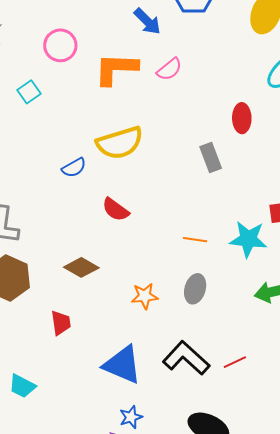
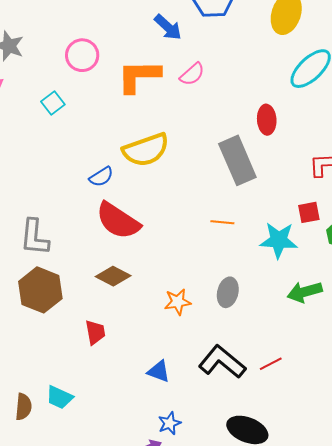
gray rectangle: (211, 158) -> (237, 160), size x1.6
red semicircle: (116, 210) -> (118, 221), moved, size x1.6
orange line: (195, 240) -> (222, 222), moved
blue triangle: (122, 365) -> (159, 371), size x0.6

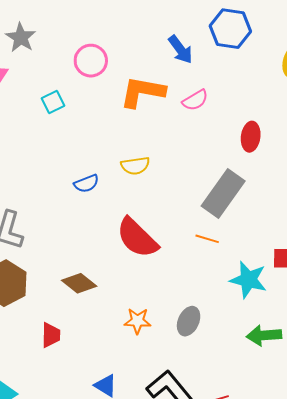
red ellipse: (267, 120) -> (251, 137), moved
yellow semicircle: (146, 150) -> (135, 166), size x0.6
gray rectangle: (237, 160) -> (223, 193), turned 48
red semicircle: (118, 221) -> (137, 238), moved
orange line: (222, 222) -> (207, 239), moved

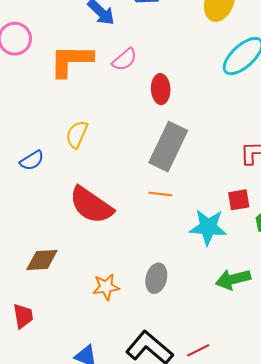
red ellipse: (251, 137) -> (161, 89), moved
yellow semicircle: (135, 166) -> (77, 134), turned 132
brown diamond: (79, 283) -> (42, 260), turned -32

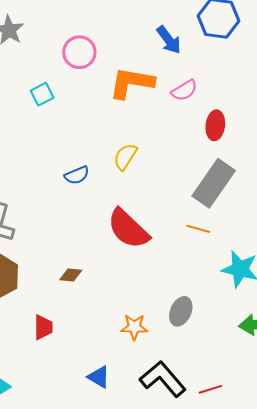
brown diamond: (42, 260) -> (71, 275), size x0.7
orange star: (106, 287) -> (134, 327), moved

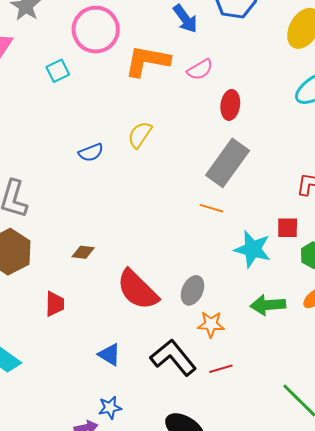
pink circle: (79, 52) -> (96, 30), size x1.4
red semicircle: (128, 229) -> (137, 290), moved
orange star: (134, 327) -> (211, 324), moved

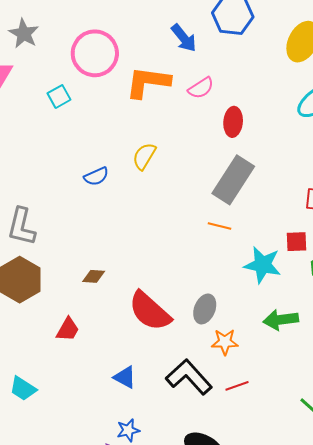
red trapezoid: (55, 304) -> (68, 329), turned 32

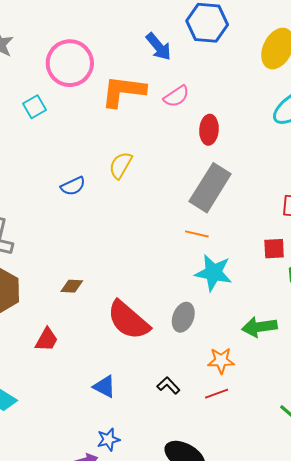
cyan star: (263, 265) -> (213, 273), moved
orange star: (225, 342) -> (221, 361), moved
black L-shape: (189, 377) -> (168, 385), size x0.5

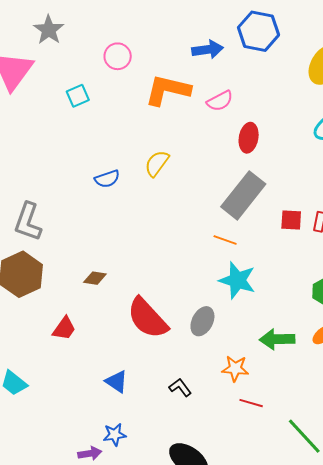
blue arrow: (159, 47) -> (208, 50), turned -64
pink circle: (70, 63) -> (118, 56), size x0.6
red square: (274, 249) -> (291, 220), moved
red line: (217, 394) -> (251, 403), moved, turned 30

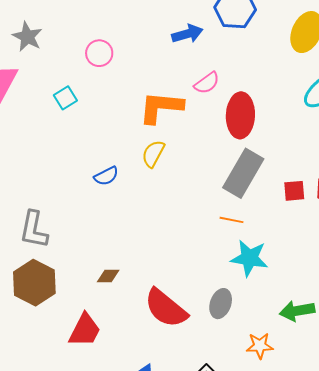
orange L-shape: (168, 90) -> (161, 107), moved
red ellipse: (249, 138) -> (240, 115), size x1.5
red trapezoid: (64, 329) -> (85, 330), size x1.4

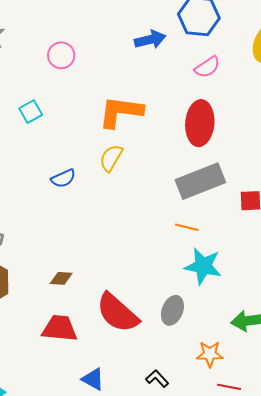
pink semicircle: (207, 83) -> (207, 67), moved
cyan square: (65, 98) -> (31, 112), moved
gray rectangle: (243, 173) -> (200, 181), turned 36
red trapezoid: (85, 330) -> (60, 328), moved, turned -114

